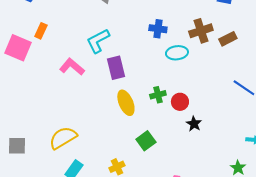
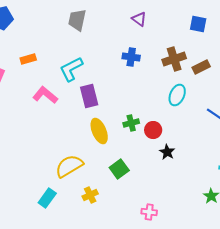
orange rectangle: (41, 31) -> (28, 59), moved, turned 49
cyan ellipse: (177, 53) -> (177, 95), moved, turned -60
yellow semicircle: (63, 138) -> (69, 166), moved

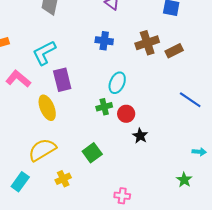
cyan ellipse: (177, 95) -> (117, 83), moved
yellow ellipse: (99, 131) -> (47, 108), moved

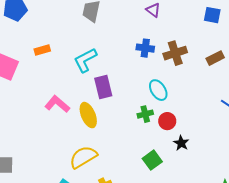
brown cross: (147, 43) -> (175, 53), moved
pink L-shape: (18, 79) -> (57, 104), moved
cyan ellipse: (117, 83) -> (158, 90), turned -55
green square: (92, 153) -> (152, 160), moved

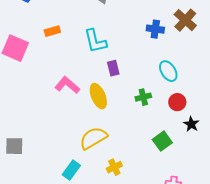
brown cross: (175, 53) -> (185, 20), moved, turned -30
cyan L-shape: (85, 60) -> (95, 41), turned -76
purple rectangle: (103, 87) -> (113, 68), size x0.7
green cross: (145, 114) -> (143, 97), moved

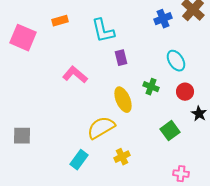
blue cross: (155, 29) -> (163, 19), turned -30
yellow ellipse: (98, 96) -> (123, 100), moved
green cross: (143, 97) -> (151, 87), turned 35

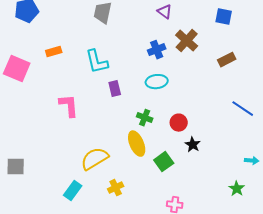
cyan ellipse: (176, 61) -> (157, 82), moved, turned -65
pink L-shape: (75, 75) -> (69, 106), turned 45
yellow ellipse: (123, 100) -> (137, 144), moved

